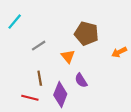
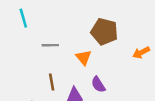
cyan line: (15, 22) -> (23, 18), turned -56
gray line: (39, 46) -> (50, 45), turned 32

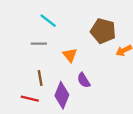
cyan line: (23, 18) -> (48, 21), moved, turned -36
brown pentagon: (104, 32) -> (103, 31), moved

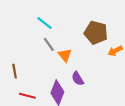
gray line: (39, 44) -> (49, 44), moved, turned 56
brown line: (40, 78) -> (15, 71), moved

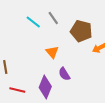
gray line: (49, 44) -> (53, 18), moved

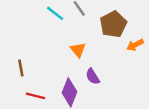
brown pentagon: (81, 31) -> (113, 24), turned 30

